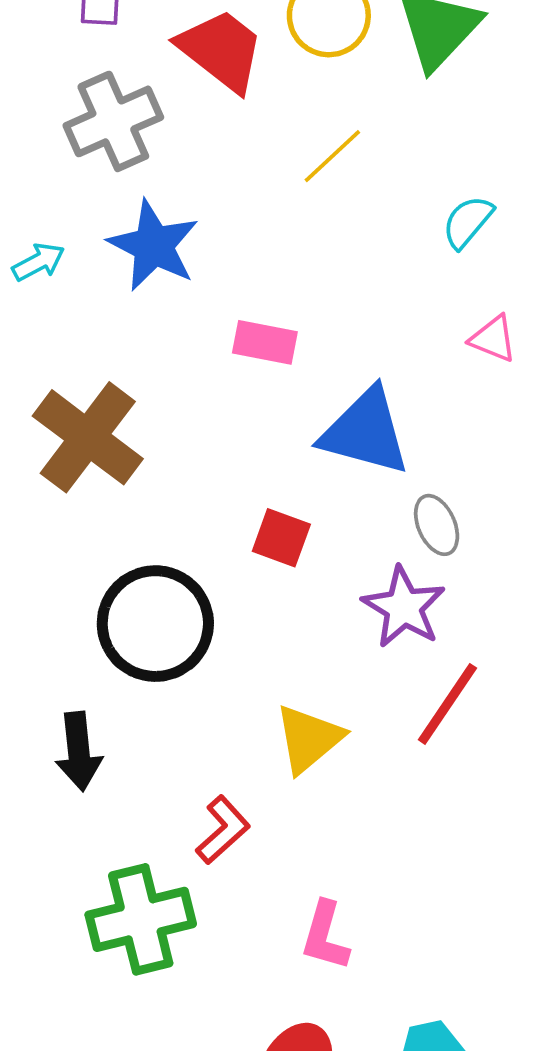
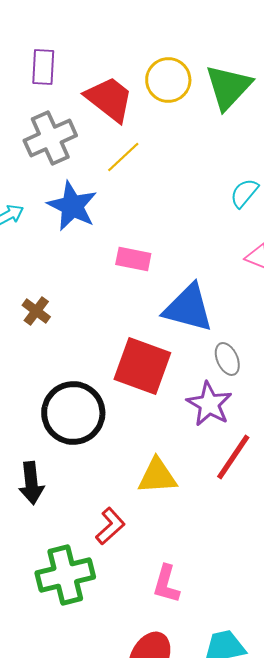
yellow line: (332, 156) -> (123, 157), moved
brown cross: (88, 437) -> (36, 311), size x0.5
red square: (281, 538) -> (142, 366), size x1.8
yellow triangle: (309, 739) -> (157, 476), turned 36

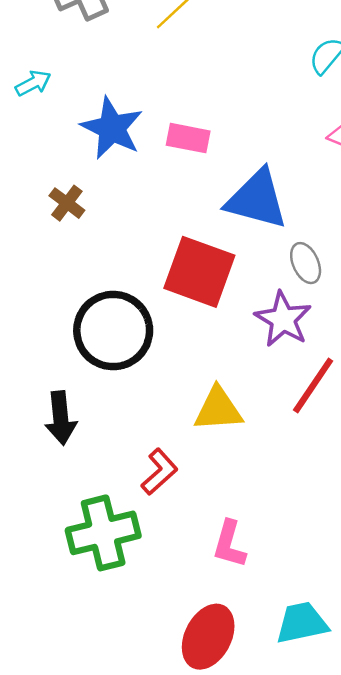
blue star: (72, 206) -> (112, 128), moved

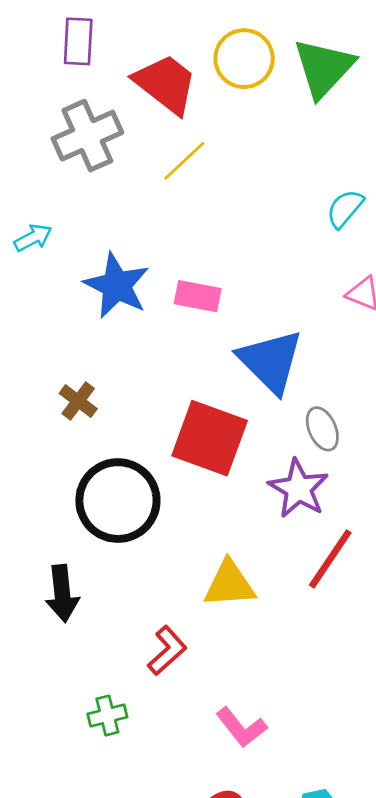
blue triangle: (257, 199) -> (271, 361), turned 30
brown cross: (67, 203) -> (78, 401), moved
green cross: (103, 533) -> (107, 716), size x0.5
pink L-shape: (229, 544) -> (241, 727), turned -54

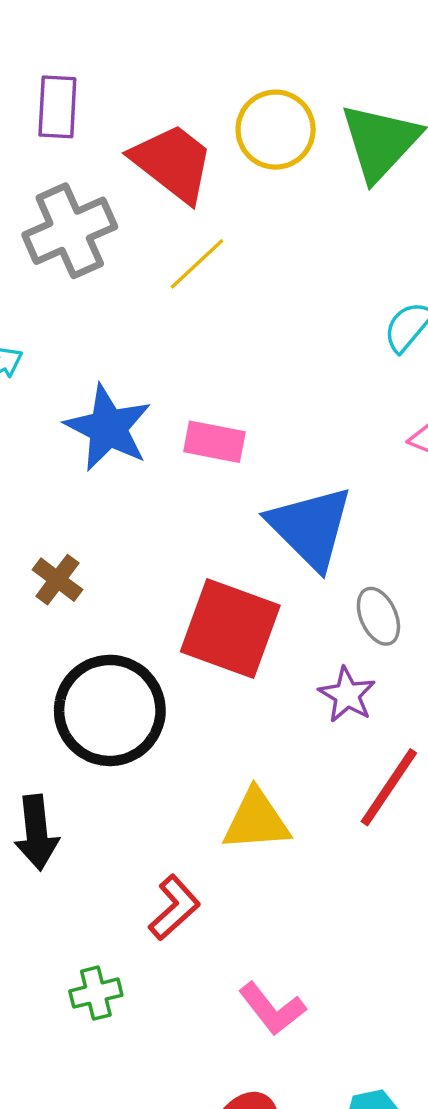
purple star: (298, 489) -> (347, 695), size x0.7

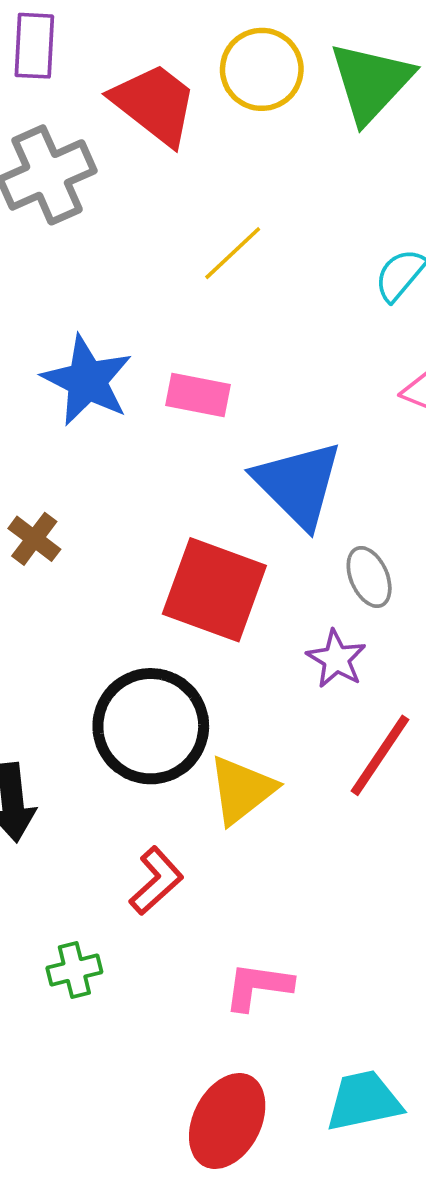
yellow line: (197, 264) -> (233, 253), moved
black circle: (110, 710) -> (151, 726), moved
yellow triangle: (256, 820) -> (242, 790), turned -34
pink L-shape: (272, 1009) -> (258, 986), turned 136

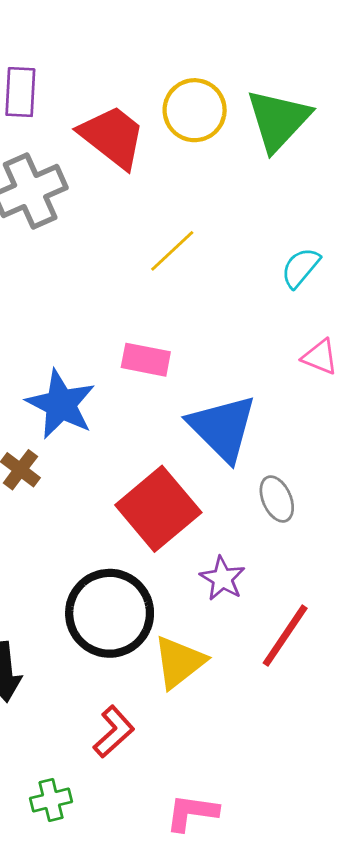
blue star: (87, 381) -> (61, 404), moved
red square: (214, 590) -> (158, 509), turned 30
purple star: (336, 659) -> (222, 578), moved

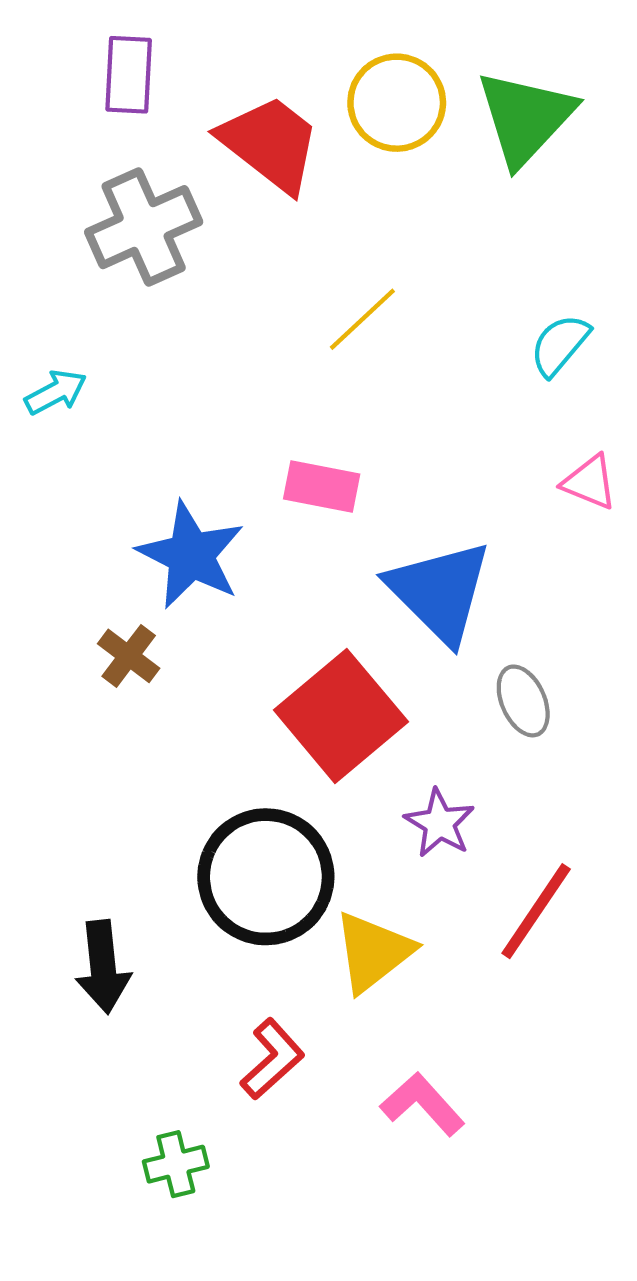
pink L-shape: (192, 813) -> (422, 1104), moved, turned 40

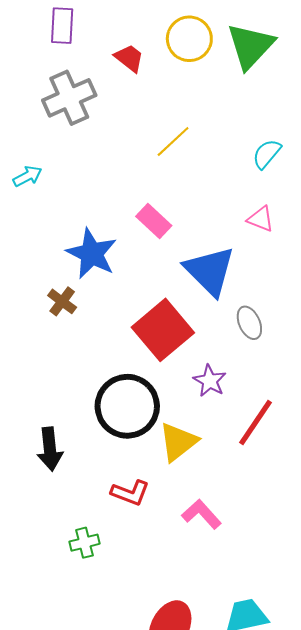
red trapezoid: (270, 143) -> (129, 58), size x0.6
pink triangle: (590, 482) -> (261, 219), moved
pink rectangle: (322, 487) -> (154, 221), turned 32
red L-shape: (272, 1059) -> (130, 493), turned 63

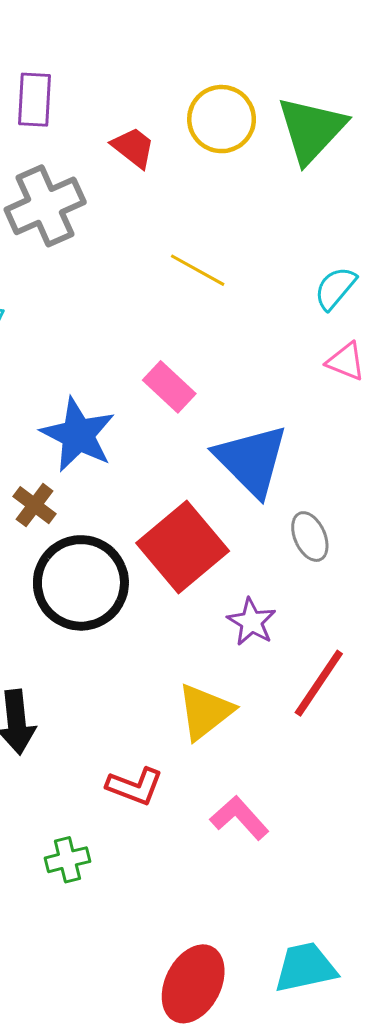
yellow line: (173, 142) -> (198, 270), turned 72
pink triangle: (261, 219) -> (346, 361), moved
black circle: (127, 406) -> (81, 583), moved

